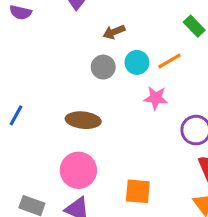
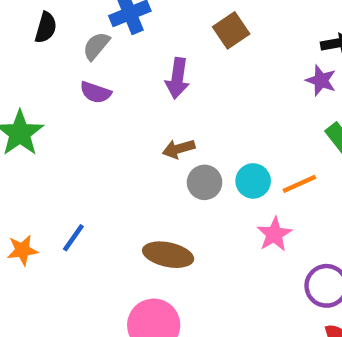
brown arrow: (114, 32) -> (179, 149), moved
pink star: (156, 98) -> (274, 234), turned 30

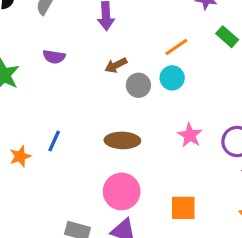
purple semicircle: (96, 92) -> (54, 57), moved
orange line: (299, 184) -> (176, 47), moved
pink star: (274, 234) -> (190, 135), moved

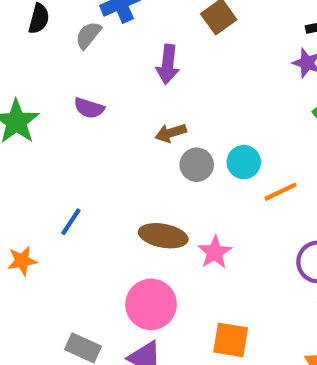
orange line: (176, 47) -> (280, 192), moved
pink star: (190, 135) -> (215, 252), moved
orange star: (20, 156) -> (22, 261), moved

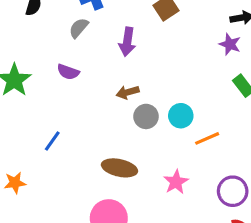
gray semicircle: (88, 35) -> (79, 28), moved
blue line: (71, 222) -> (52, 141), moved
pink star: (215, 252) -> (176, 182), moved

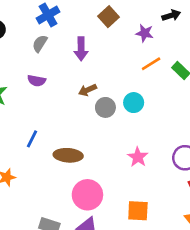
purple star: (230, 44) -> (145, 33), moved
orange line: (207, 138) -> (151, 64), moved
brown ellipse: (119, 168) -> (68, 155), moved

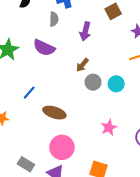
gray semicircle: (40, 44) -> (54, 19), turned 136
purple semicircle: (37, 81) -> (44, 48), size x1.5
brown arrow: (88, 90) -> (82, 65), turned -40

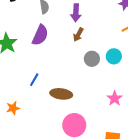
purple semicircle: (44, 48) -> (40, 35), turned -80
brown arrow: (82, 65) -> (78, 35), moved

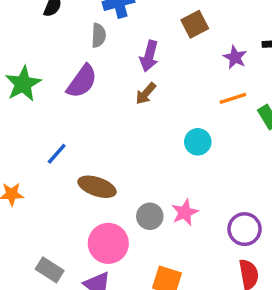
gray circle: (92, 59) -> (150, 216), moved

